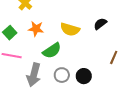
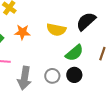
black semicircle: (100, 24) -> (86, 21), size x1.5
green semicircle: (52, 51) -> (74, 53), moved

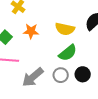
green semicircle: (74, 53) -> (68, 53), moved
gray arrow: (24, 78) -> (33, 77), turned 40

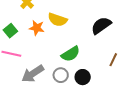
yellow semicircle: (65, 29) -> (58, 20), moved

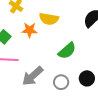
gray circle: (61, 75) -> (61, 82), moved
black circle: (83, 77) -> (87, 78), moved

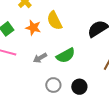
yellow semicircle: (49, 19) -> (54, 21), turned 42
gray arrow: (33, 76) -> (40, 58), moved, size x0.6

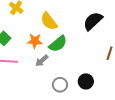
orange star: (33, 28) -> (35, 41), moved
green semicircle: (66, 55) -> (58, 44), moved

